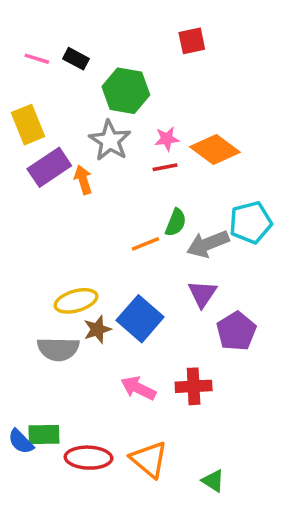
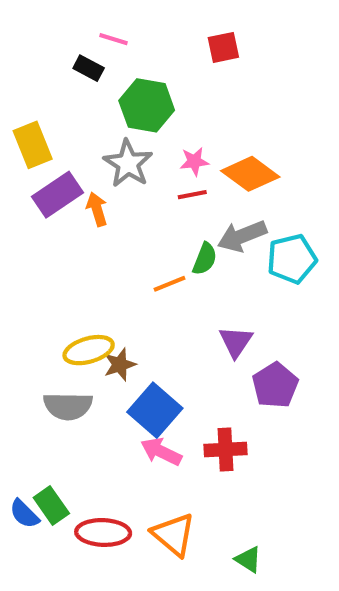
pink line: (37, 59) -> (113, 39), moved
gray arrow: (208, 244) -> (242, 236), moved
blue square: (140, 319) -> (155, 410), moved
brown star: (97, 329) -> (120, 365), moved
green rectangle: (44, 434) -> (51, 506), turned 56

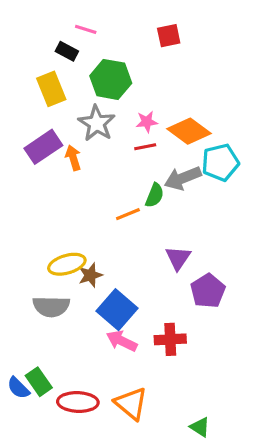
yellow rectangle: (33, 145) -> (51, 89), moved
cyan pentagon: (292, 259) -> (220, 162), moved
green triangle: (248, 559) -> (200, 427), moved

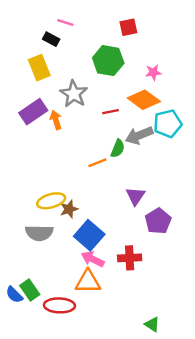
green hexagon: (111, 79) -> (108, 61), moved
pink star: (147, 122) -> (153, 72), moved
orange triangle: (131, 404) -> (88, 282), moved, turned -40

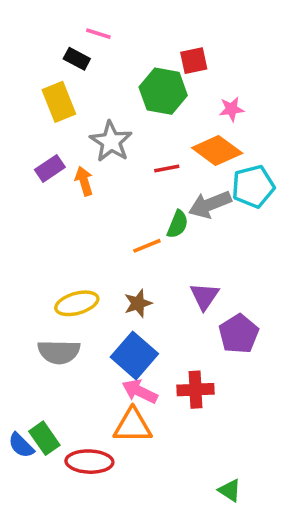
red square: (128, 27) -> (194, 61), moved
purple rectangle: (33, 112) -> (50, 168), size x0.7
brown star: (69, 209) -> (138, 303), moved

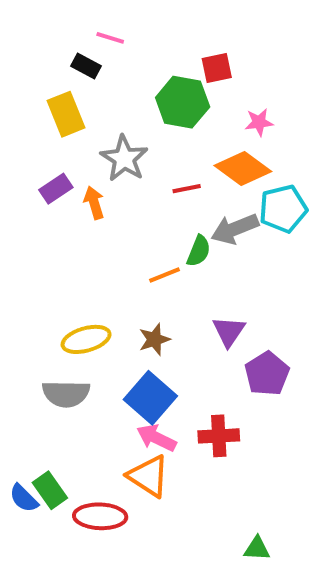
orange triangle: (133, 426) -> (148, 476), turned 33
green triangle: (230, 490) -> (257, 549), turned -30

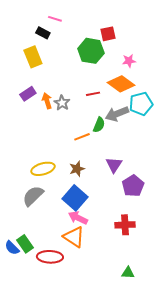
gray star: (124, 158) -> (62, 103), moved, size x0.7
gray semicircle: (66, 394) -> (33, 196), turned 135
red cross: (219, 436) -> (125, 225), moved

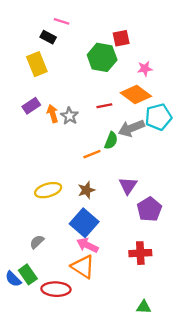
gray semicircle: (33, 196) -> (37, 242), moved, size x0.6

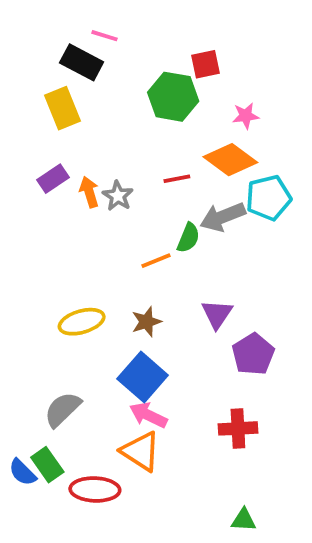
black rectangle: (48, 37) -> (82, 62), size x1.5
gray semicircle: (37, 242) -> (63, 409), size x1.5

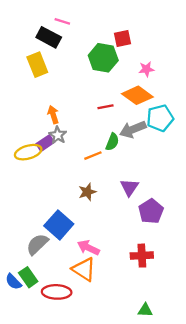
purple rectangle: (53, 179) -> (45, 143), moved
gray star: (118, 196) -> (58, 135), moved
yellow ellipse: (82, 322) -> (28, 152), moved
blue square: (143, 377) -> (59, 225), moved

